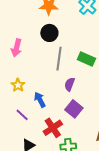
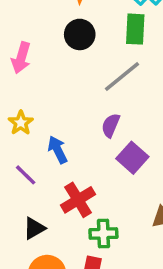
gray line: (59, 59) -> (122, 76), moved, turned 40
green rectangle: (86, 59) -> (135, 29), moved, turned 66
purple square: (74, 109) -> (132, 158), moved

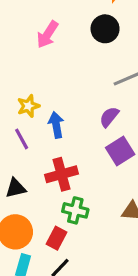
yellow star: (21, 123) -> (28, 106), moved

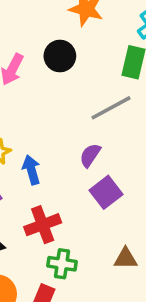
black circle: (105, 29) -> (60, 56), moved

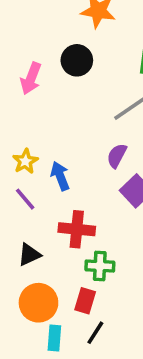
red cross: (43, 225) -> (77, 229), turned 32

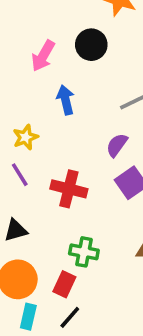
blue arrow: (60, 176) -> (66, 100), moved
red cross: (77, 229) -> (69, 189), moved

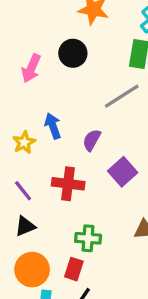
blue arrow: (66, 100) -> (53, 126), moved
purple semicircle: (117, 145) -> (92, 140), moved
purple line: (20, 175) -> (23, 191), moved

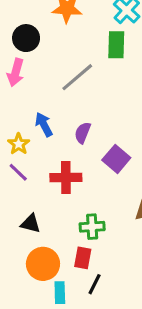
black circle: (73, 53) -> (26, 38), moved
gray line: (122, 96) -> (77, 77), moved
purple line: (23, 191) -> (18, 172), moved
black triangle: (25, 226) -> (31, 223), turned 45

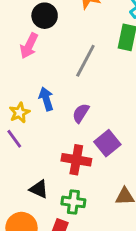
gray line: (77, 77) -> (85, 61), turned -32
red cross: (66, 177) -> (76, 160), moved
black triangle: (31, 223) -> (39, 189), moved

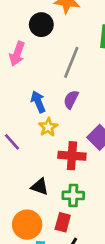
black circle: (45, 16) -> (41, 25), moved
yellow star: (19, 113) -> (48, 127), moved
purple semicircle: (81, 113) -> (71, 100), moved

